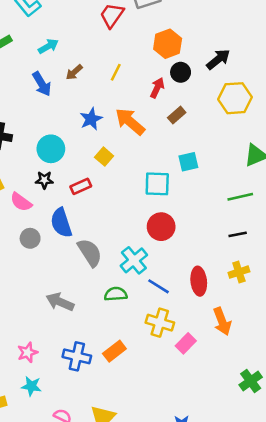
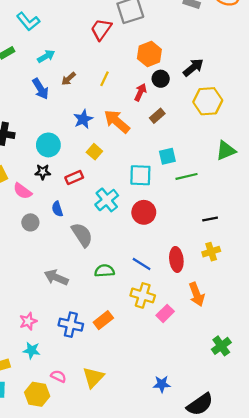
green line: (240, 197) -> (186, 176), moved
blue semicircle: (61, 223) -> (57, 209), size x0.6
cyan cross: (134, 260) -> (107, 200), moved

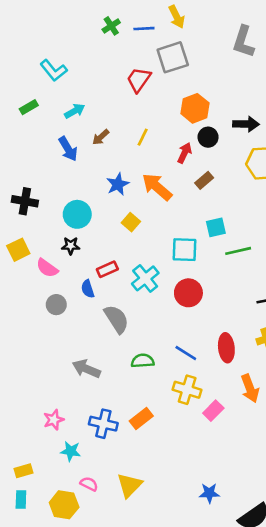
black arrow: (193, 67) -> (246, 124), turned 40
red rectangle: (74, 178) -> (107, 269), moved
cyan star: (32, 350) -> (71, 451), moved

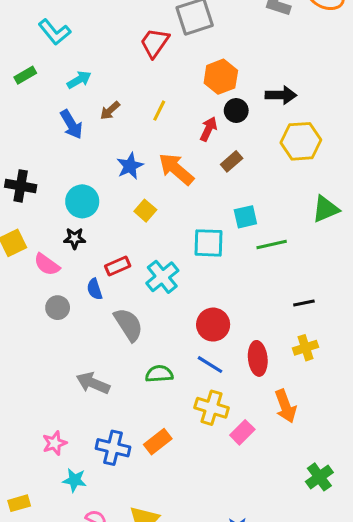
red circle: (188, 293) -> (213, 325), moved

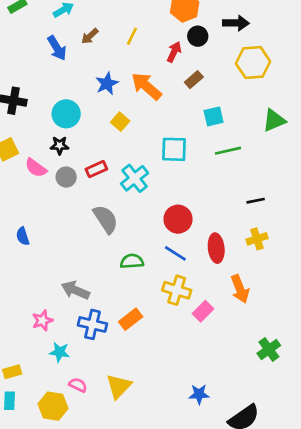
cyan square: (245, 217) -> (214, 116), moved
blue semicircle: (95, 289) -> (23, 236), moved
gray circle: (58, 308) -> (66, 177), moved
gray arrow: (93, 383) -> (75, 290), moved

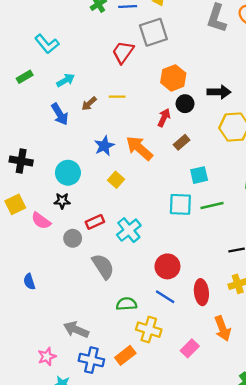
yellow line: (132, 36) -> (117, 97), moved, turned 63
cyan square: (174, 149) -> (180, 204), moved
gray circle: (66, 177) -> (73, 238), moved
yellow cross: (177, 290) -> (149, 330), moved

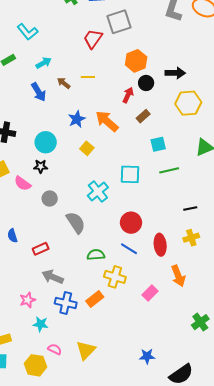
brown arrow: (89, 104) -> (64, 83), turned 80
cyan square: (180, 204) -> (130, 174), moved
red rectangle: (95, 222) -> (41, 249), moved

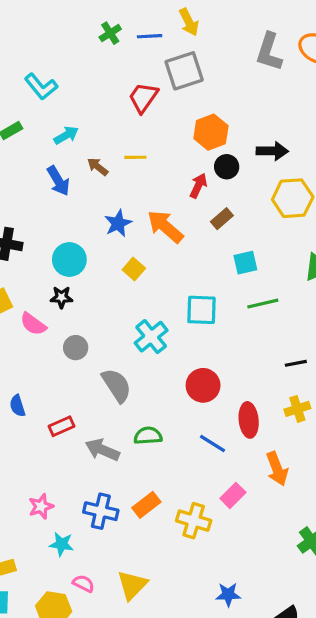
blue line: (129, 249) -> (212, 444), moved
gray arrow: (53, 277) -> (102, 450), moved
yellow cross: (115, 277) -> (194, 521), moved

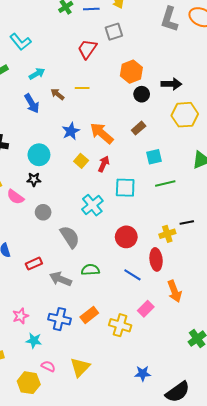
gray square: (184, 71) -> (114, 32), size x0.7
red arrow: (198, 186) -> (104, 164), moved
yellow cross: (297, 409) -> (167, 234), moved

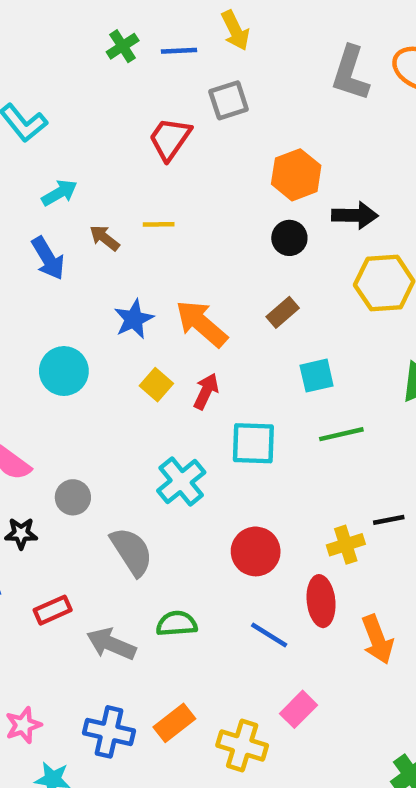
orange hexagon: (131, 72) -> (296, 175), moved
black star: (34, 179) -> (21, 533), moved
orange arrow: (174, 291) -> (377, 639), moved

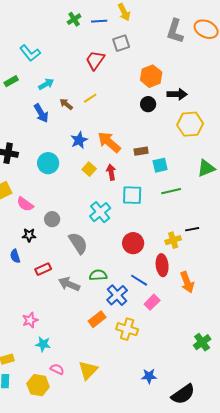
yellow line: (159, 224) -> (90, 98), turned -32
brown rectangle: (283, 312) -> (141, 151), moved, turned 32
red arrow: (206, 391) -> (111, 172), turned -35
pink rectangle: (298, 709) -> (152, 302), moved
blue cross: (109, 732) -> (117, 295), moved, turned 35

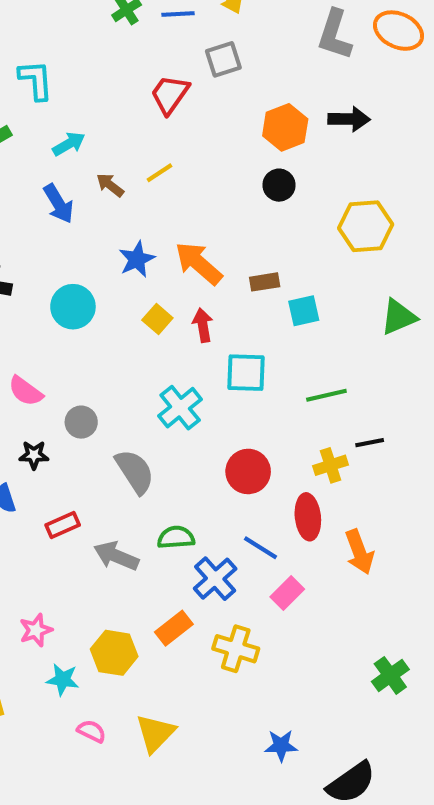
cyan L-shape: (30, 53) -> (36, 80), turned -145
black arrow: (177, 94) -> (349, 119), moved
green line: (171, 191) -> (326, 395), moved
yellow hexagon: (38, 385) -> (114, 653), moved

